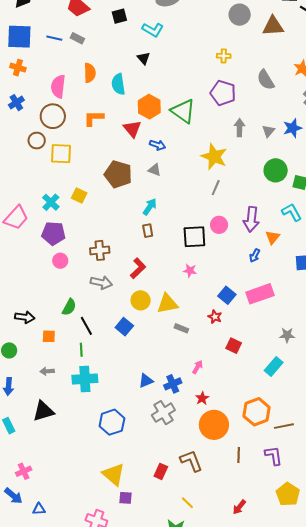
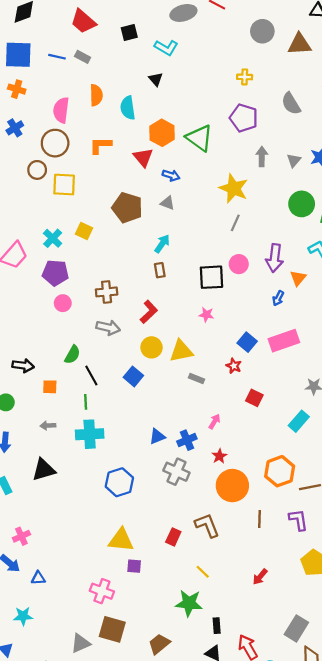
gray cross: (163, 413) -> (176, 472), turned -35
yellow triangle: (114, 474) -> (121, 540), turned -35

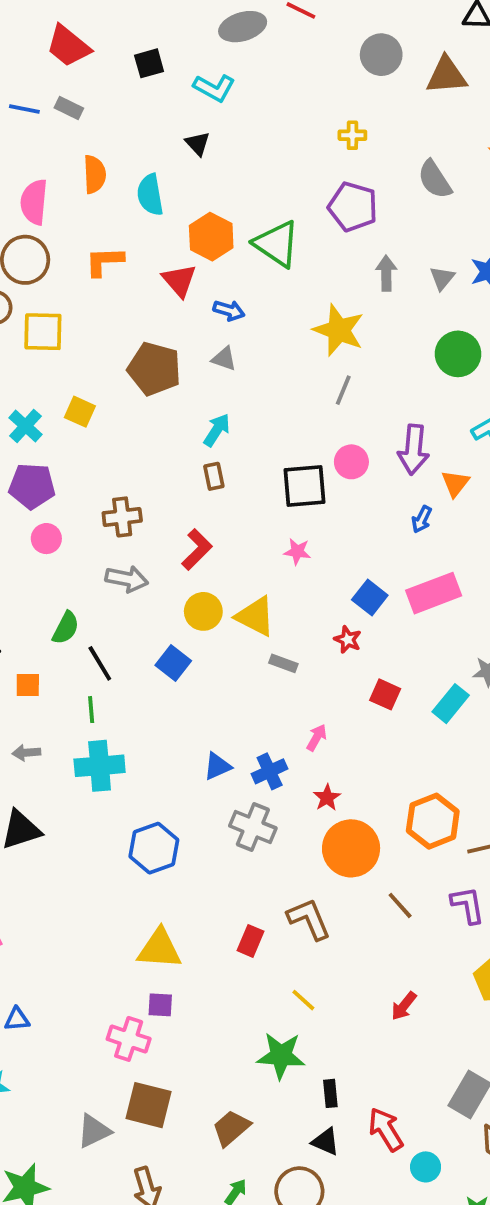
yellow triangle: (181, 351) -> (255, 616), turned 40
cyan rectangle: (299, 421) -> (451, 704), moved
brown line: (260, 519) -> (400, 905), turned -42
purple square: (134, 566) -> (160, 1005), moved

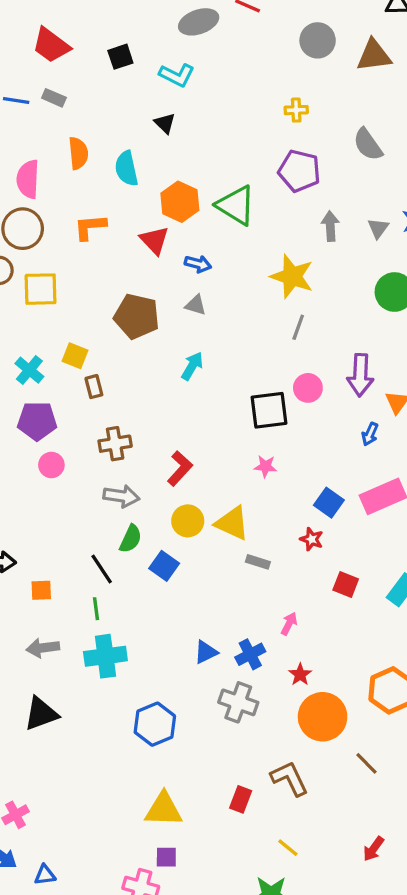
brown rectangle: (214, 476) -> (94, 387), moved
green semicircle: (66, 628) -> (131, 539), moved
gray arrow: (26, 753) -> (43, 648), size x1.4

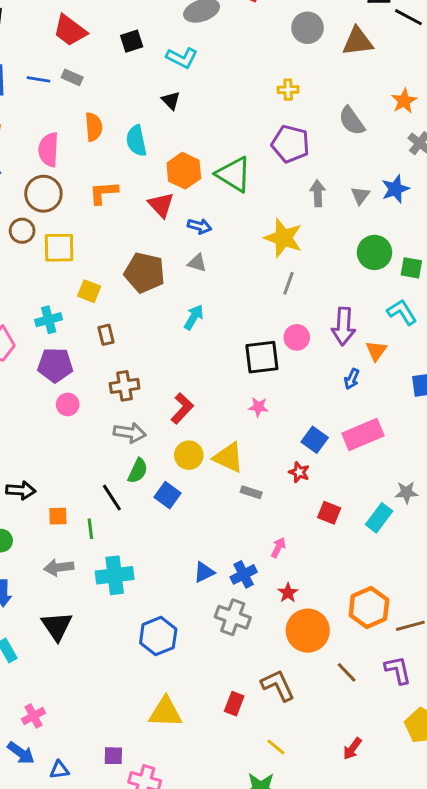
yellow square: (75, 356) -> (89, 291), moved
cyan cross: (29, 370) -> (49, 320), turned 35
green line: (96, 609) -> (90, 529), moved
black triangle: (41, 714) -> (57, 626), turned -44
purple square: (166, 857) -> (113, 756), moved

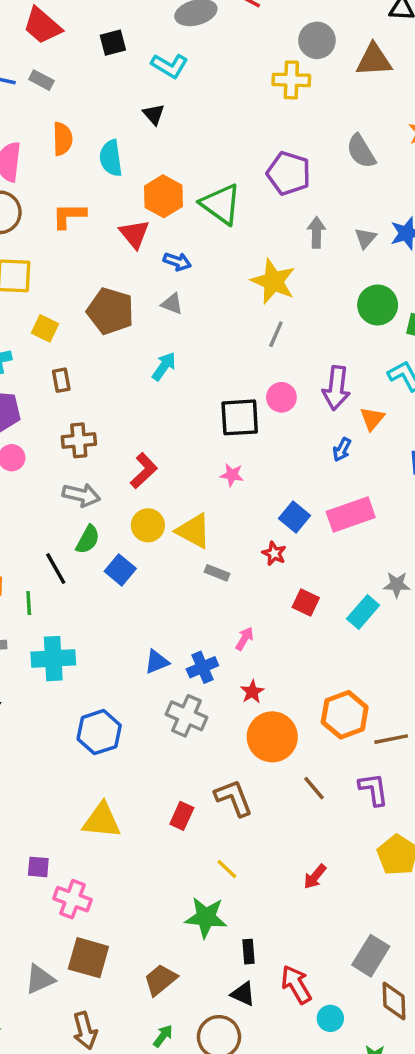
yellow cross: (288, 90) -> (291, 80), moved, size x1.5

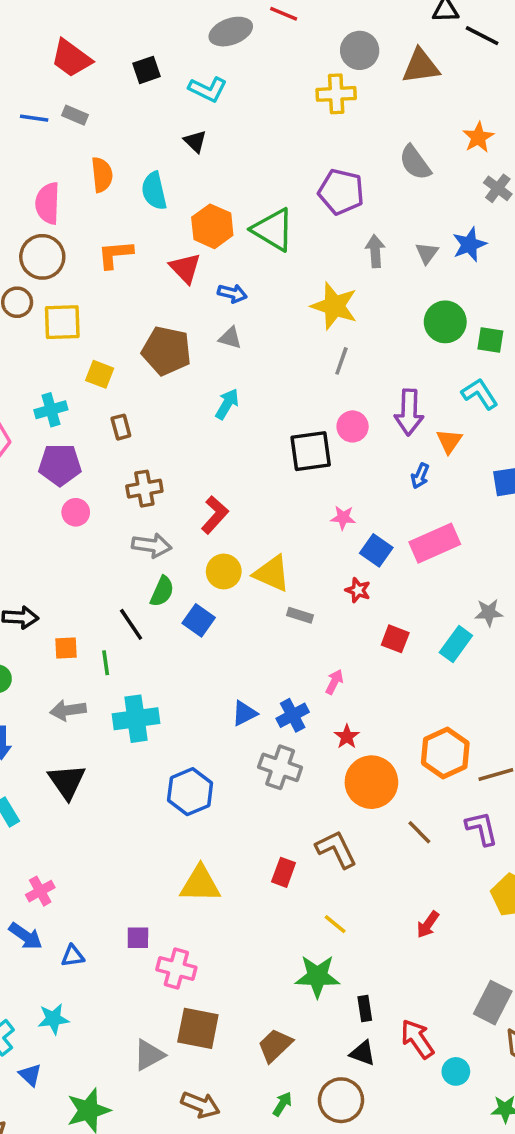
pink star: (232, 475) -> (343, 518), moved
brown arrow: (85, 1031) -> (200, 1105), turned -48

